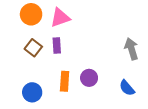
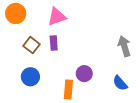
orange circle: (31, 14) -> (16, 13), moved
orange rectangle: (65, 81) -> (68, 89), moved
blue circle: (32, 92) -> (30, 77), moved

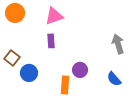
brown square: (31, 45) -> (12, 58), moved

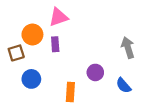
orange circle: (15, 13) -> (32, 35), moved
brown square: (12, 58) -> (16, 53), moved, turned 35
purple circle: (80, 70) -> (95, 72), moved

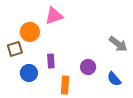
purple rectangle: (55, 44) -> (51, 61), moved
gray arrow: (128, 48) -> (118, 44), turned 144

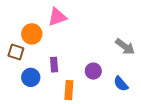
brown square: (15, 49) -> (16, 52), turned 35

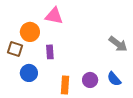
pink triangle: (57, 17) -> (54, 16), turned 30
purple rectangle: (54, 65) -> (50, 52), moved
purple circle: (93, 71) -> (90, 80), moved

